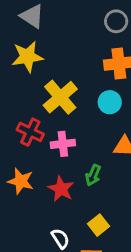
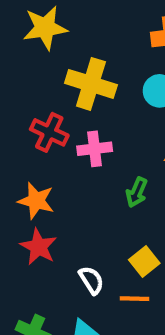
yellow cross: (60, 97) -> (91, 84), turned -32
red star: (61, 189) -> (38, 247), moved

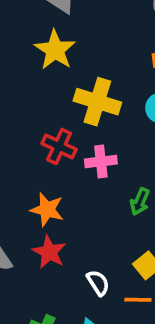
yellow star: (45, 28) -> (55, 50), turned -30

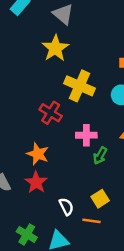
pink cross: (101, 162) -> (86, 135), moved

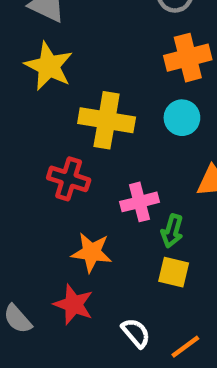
orange star: (38, 154) -> (92, 252), moved
yellow square: (100, 199) -> (174, 272), moved, turned -30
orange line: (92, 221) -> (185, 347), turned -30

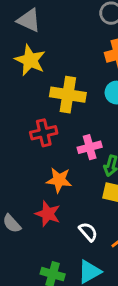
red cross: (69, 179) -> (44, 133), turned -30

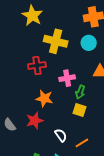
red star: (48, 214) -> (35, 121), turned 30

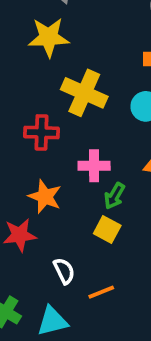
yellow star: (32, 16) -> (49, 37), turned 30

